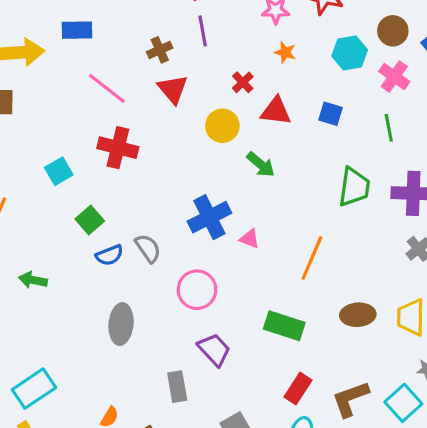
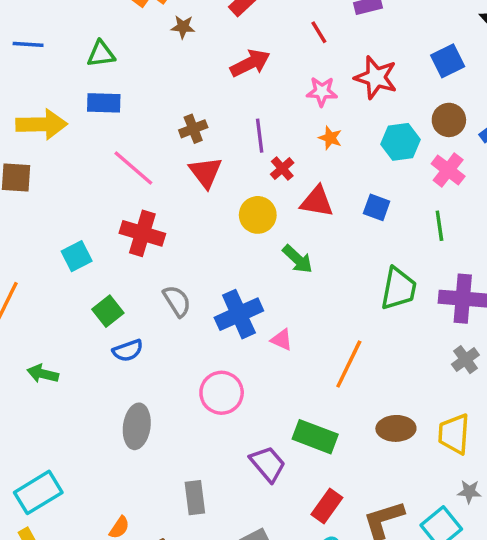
purple line: (203, 31) -> (260, 136), moved
gray semicircle: (148, 248) -> (177, 301), moved
purple trapezoid: (214, 350) -> (268, 464), moved

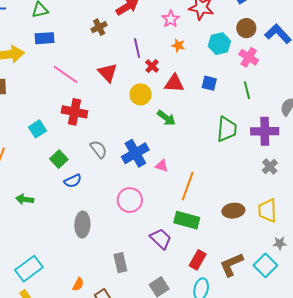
pink star: (322, 92) -> (171, 19), turned -30
brown cross: (193, 129) -> (99, 27), moved
orange line: (349, 364) -> (188, 186), moved

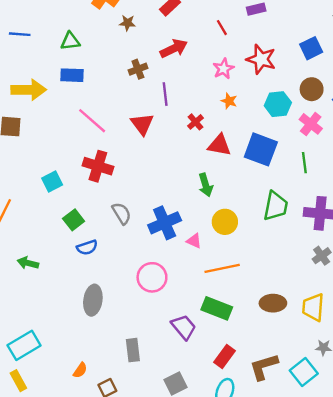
purple line: (137, 48) -> (165, 94), moved
blue square: (209, 83) -> (261, 149), size x1.8
yellow circle: (141, 94) -> (225, 222), moved
green arrow: (166, 118) -> (206, 185), turned 30
orange line: (188, 186) -> (222, 268), turned 52

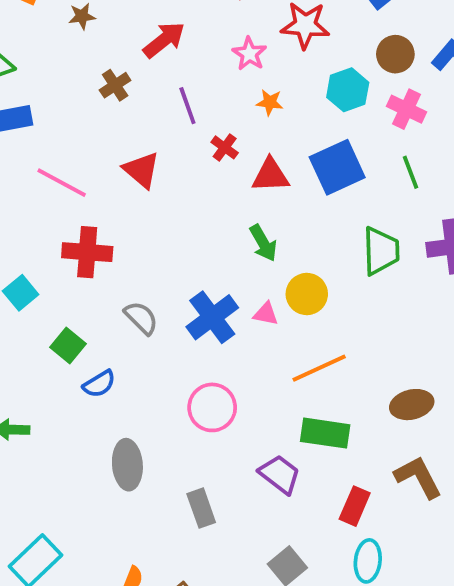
purple line: (165, 94) -> (187, 106), moved
blue square: (261, 149) -> (337, 167), turned -32
pink triangle: (194, 241) -> (266, 314), moved
gray rectangle: (133, 350) -> (201, 508), moved
brown L-shape: (264, 367) -> (418, 477), moved, turned 92

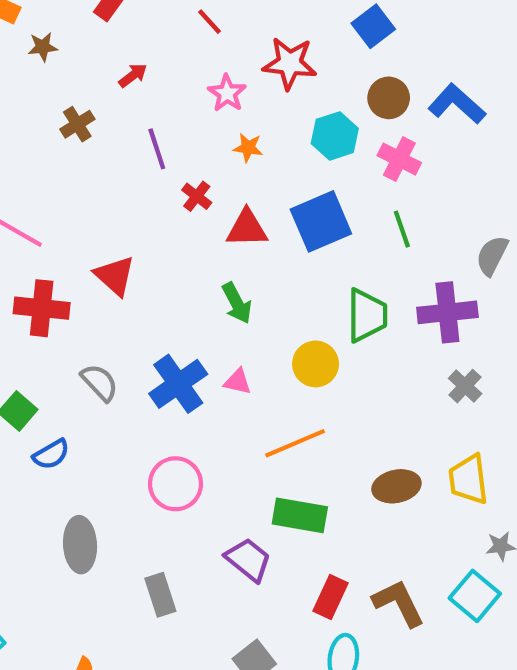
red arrow: (164, 40) -> (133, 75), size x0.6
red triangle: (142, 170) -> (115, 276), moved
yellow circle: (307, 294) -> (316, 364), moved
brown L-shape: (418, 477) -> (399, 603), moved

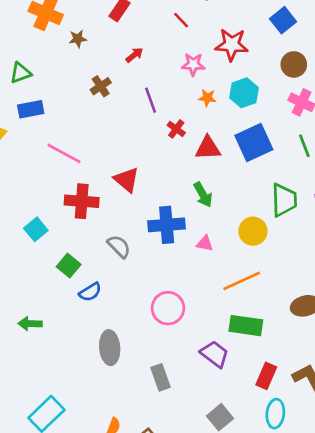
pink star: (227, 93) -> (193, 64), turned -30
cyan hexagon: (335, 136) -> (244, 93), moved
blue cross: (178, 384) -> (167, 225), moved, turned 32

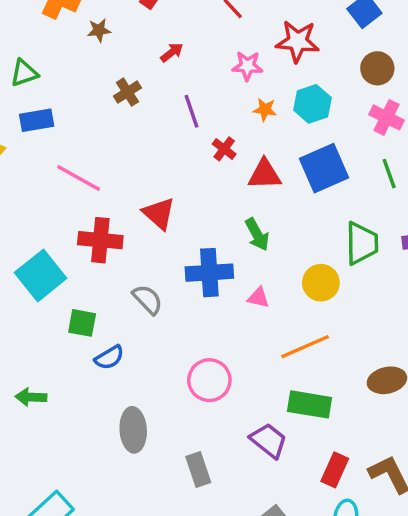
cyan square: (36, 229) -> (41, 275), size x1.6
green square: (69, 266) -> (82, 323), turned -30

